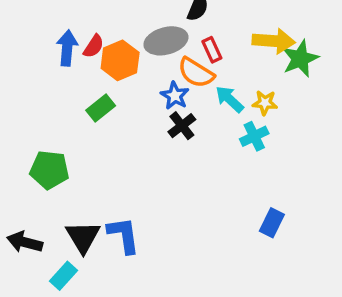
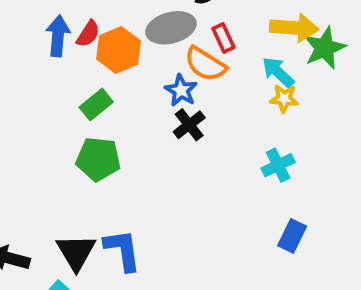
cyan arrow: (230, 99) -> (278, 72), moved
cyan cross: (254, 136) -> (278, 165), moved
green pentagon: (49, 170) -> (98, 159), moved

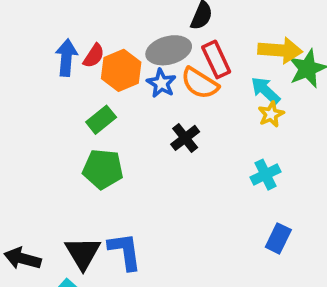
red rectangle: (224, 38) -> (216, 59), size x1.4
blue star: (181, 90) -> (161, 83), moved
yellow star: (284, 99) -> (271, 114), turned -30

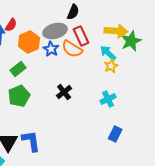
red semicircle: (94, 56) -> (11, 25), moved
black cross: (185, 138) -> (64, 92), moved
green pentagon: (103, 169) -> (19, 96), turned -30

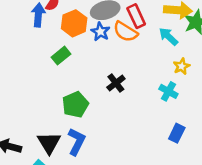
yellow star: (111, 66) -> (182, 66), moved
green pentagon: (19, 96) -> (75, 105), moved
cyan cross: (108, 99) -> (168, 91), turned -35
blue L-shape: (31, 141) -> (76, 142), turned 35

